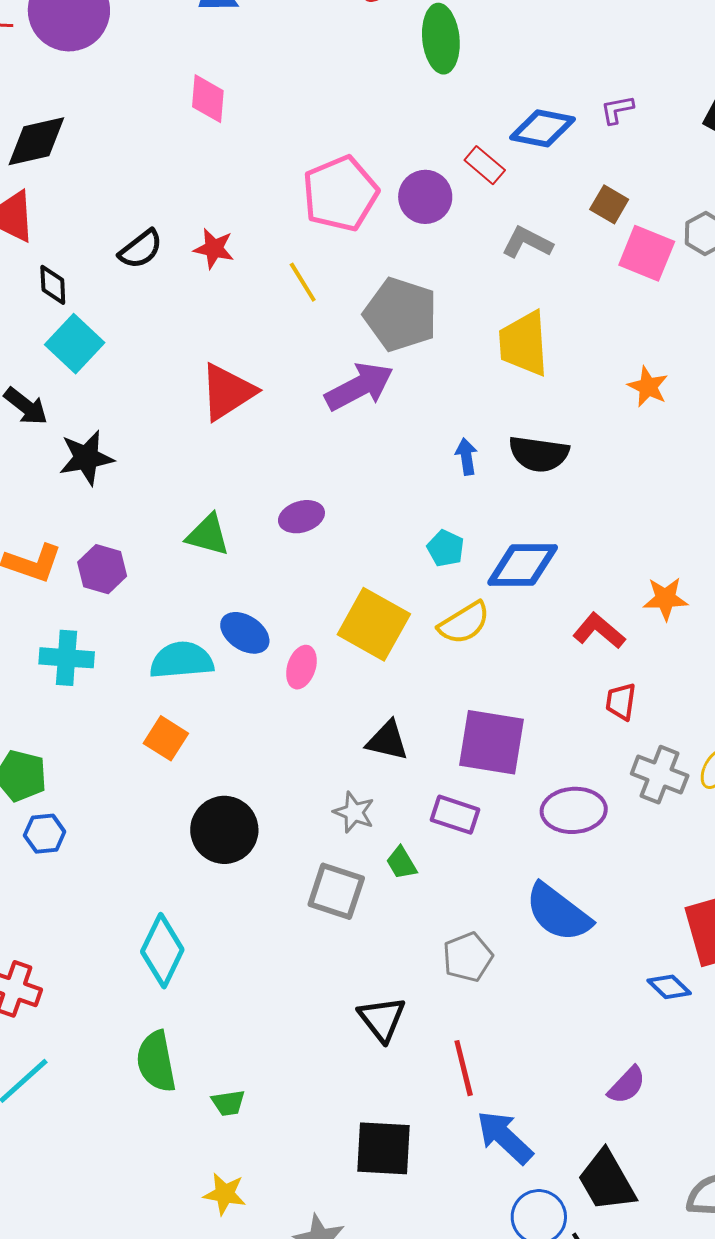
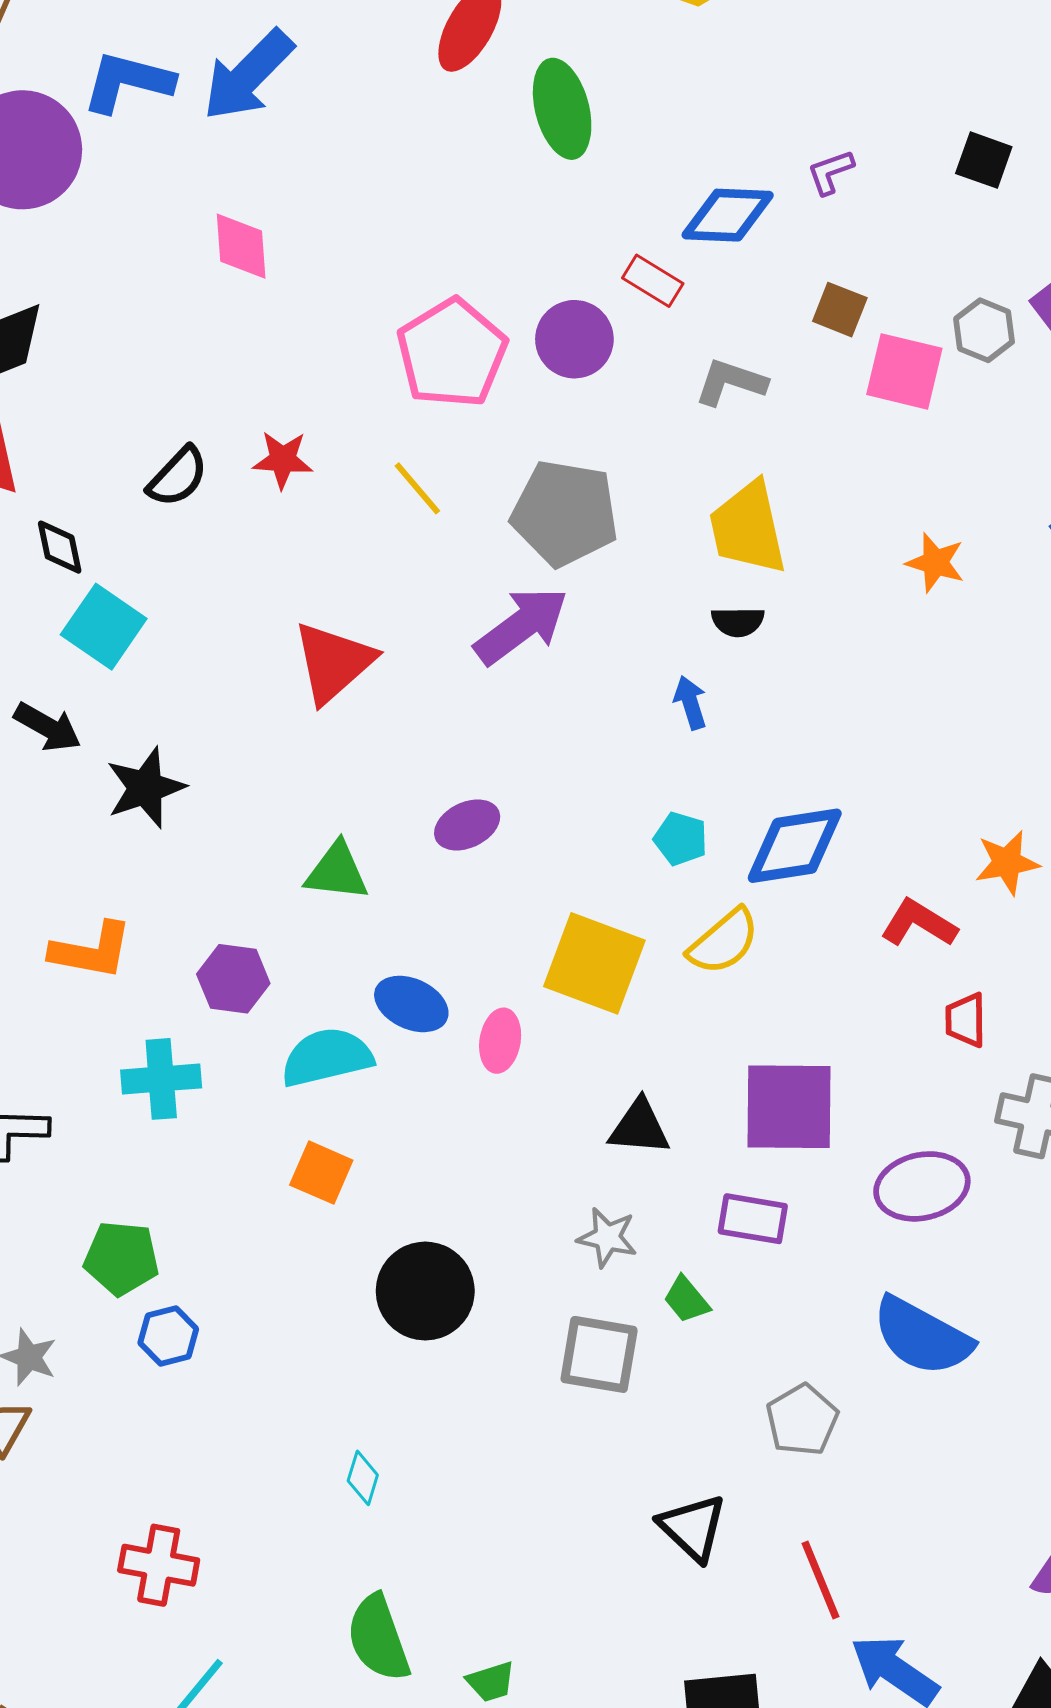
black semicircle: (539, 454) -> (738, 622), moved, size x0.6
purple hexagon: (102, 569) -> (233, 979), moved
cyan diamond: (162, 951) -> (363, 1478), size x0.5

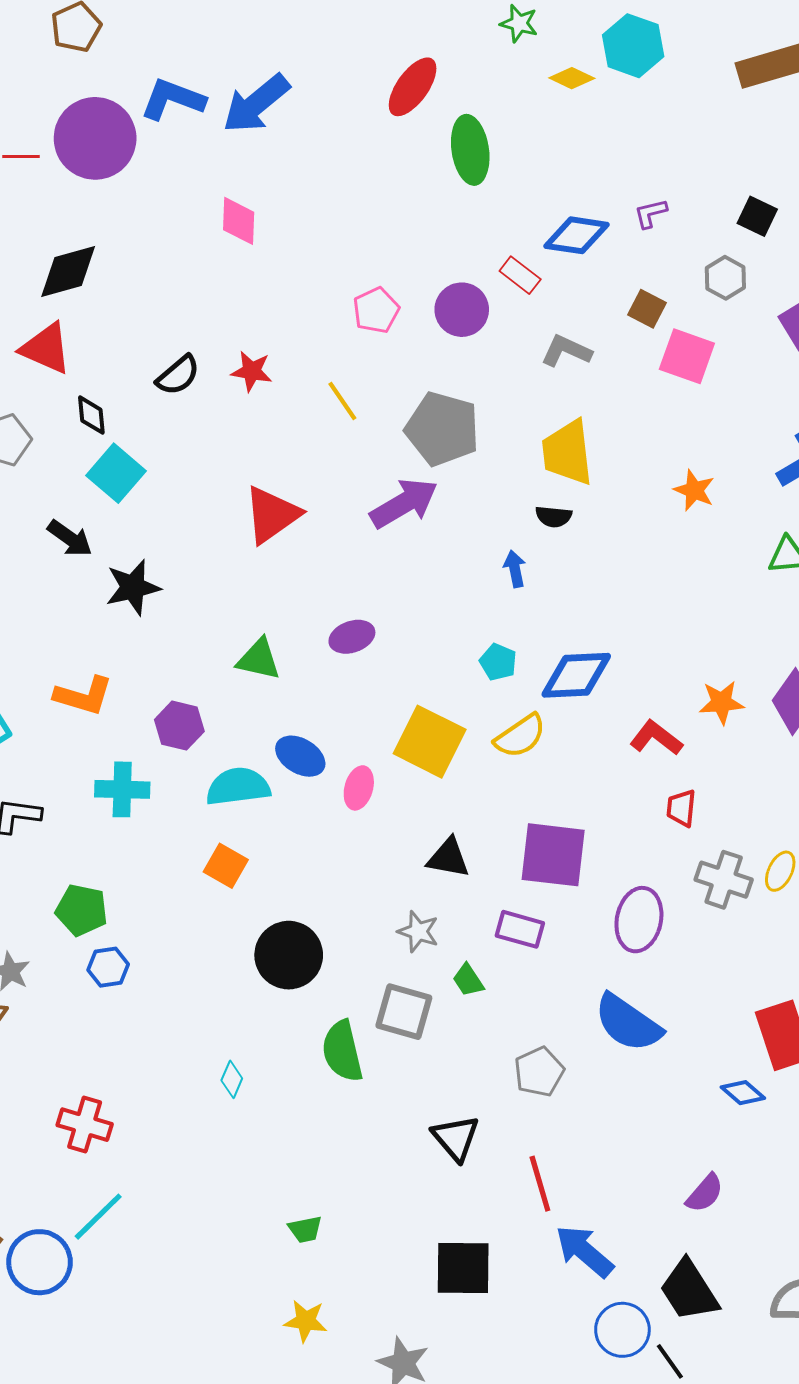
gray hexagon: (984, 330) -> (725, 278), moved
pink pentagon: (452, 353) -> (376, 310), size x0.6
purple ellipse: (922, 1186) -> (639, 920), turned -72
green semicircle: (378, 1638) -> (342, 1051), moved

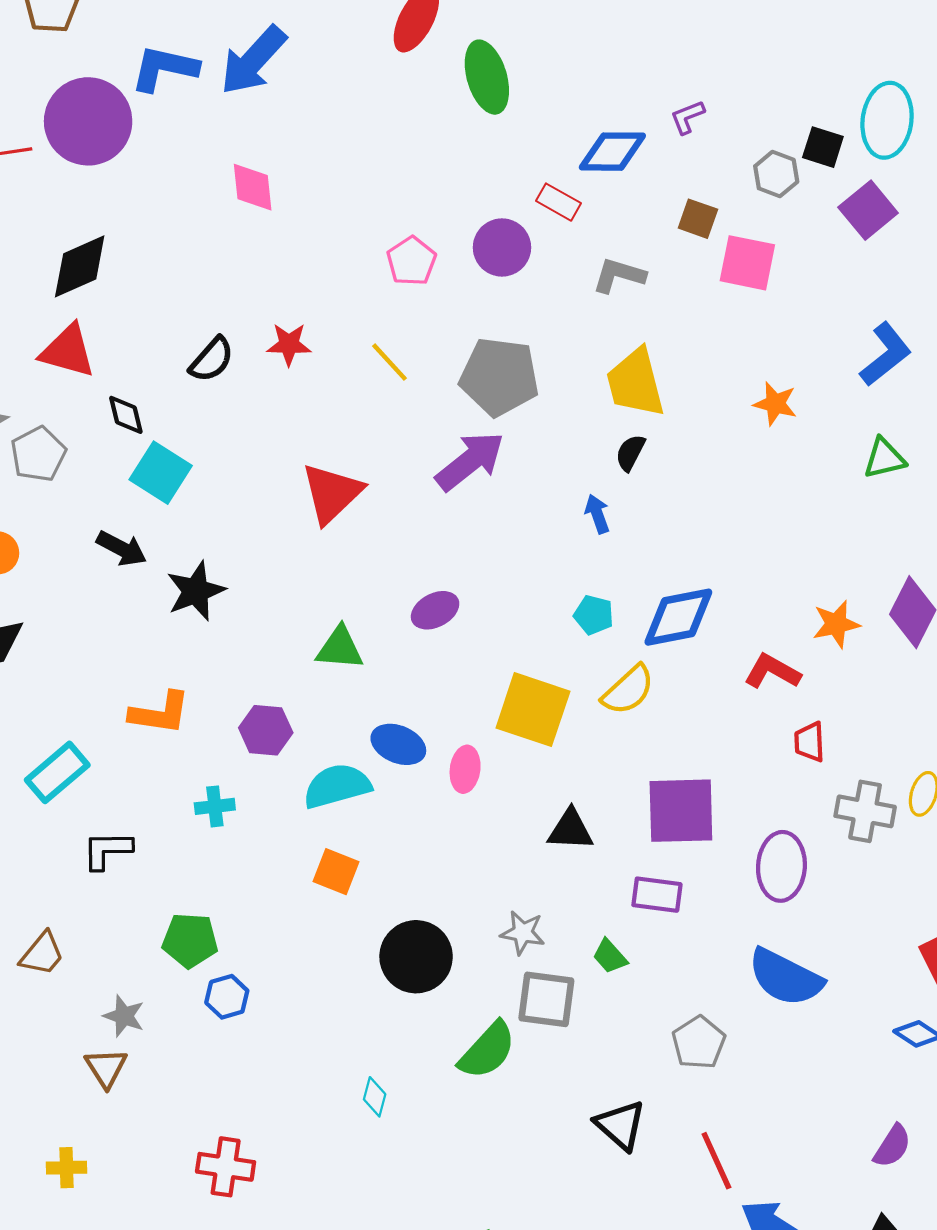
black square: (757, 216) -> (823, 147), moved
black semicircle: (554, 517) -> (630, 453), turned 120
cyan cross: (122, 789) -> (215, 806), size x0.7
gray star: (418, 932) -> (523, 933), moved
green semicircle: (342, 1051) -> (487, 1050), turned -116

